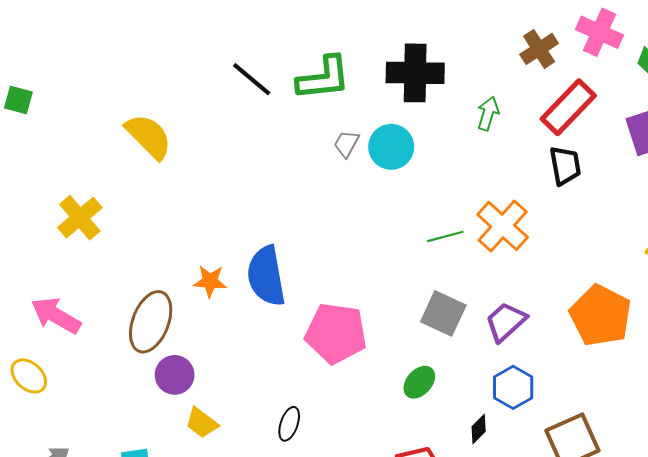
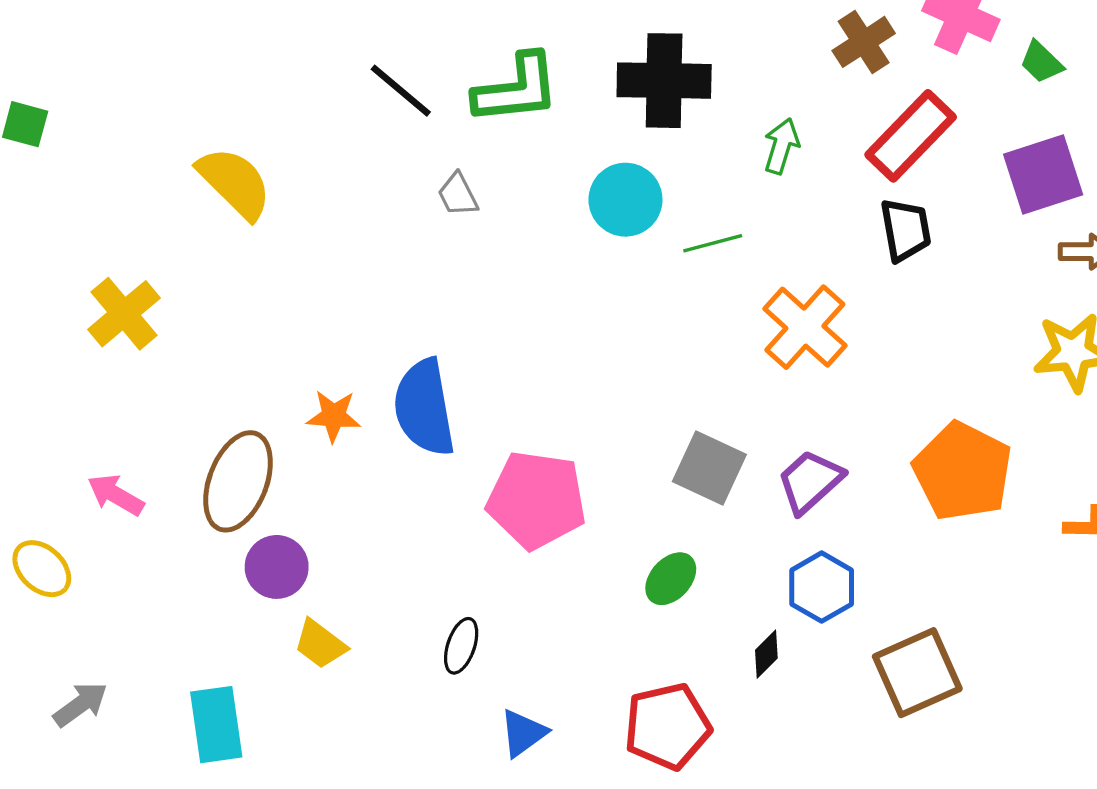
gray trapezoid: (346, 144) -> (458, 195), moved, turned -56
green line: (445, 236) -> (713, 243), moved
pink arrow: (56, 316) -> (116, 495), moved, size x0.7

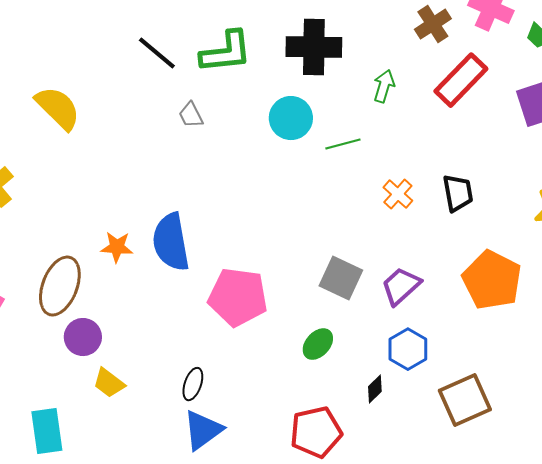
black trapezoid: (906, 230) -> (458, 193), moved
orange cross: (805, 327) -> (398, 194), size x0.6
blue triangle: (523, 733) -> (203, 430), moved, size x1.4

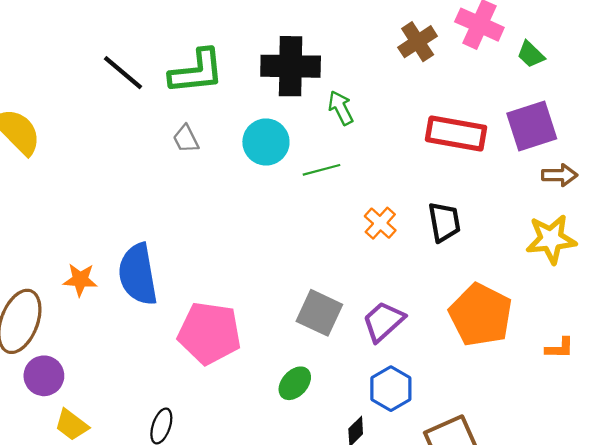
red rectangle: (461, 80) -> (456, 133), moved, turned 56
green arrow: (384, 86) -> (341, 108), moved, turned -44
gray trapezoid: (191, 115) -> (186, 139), moved

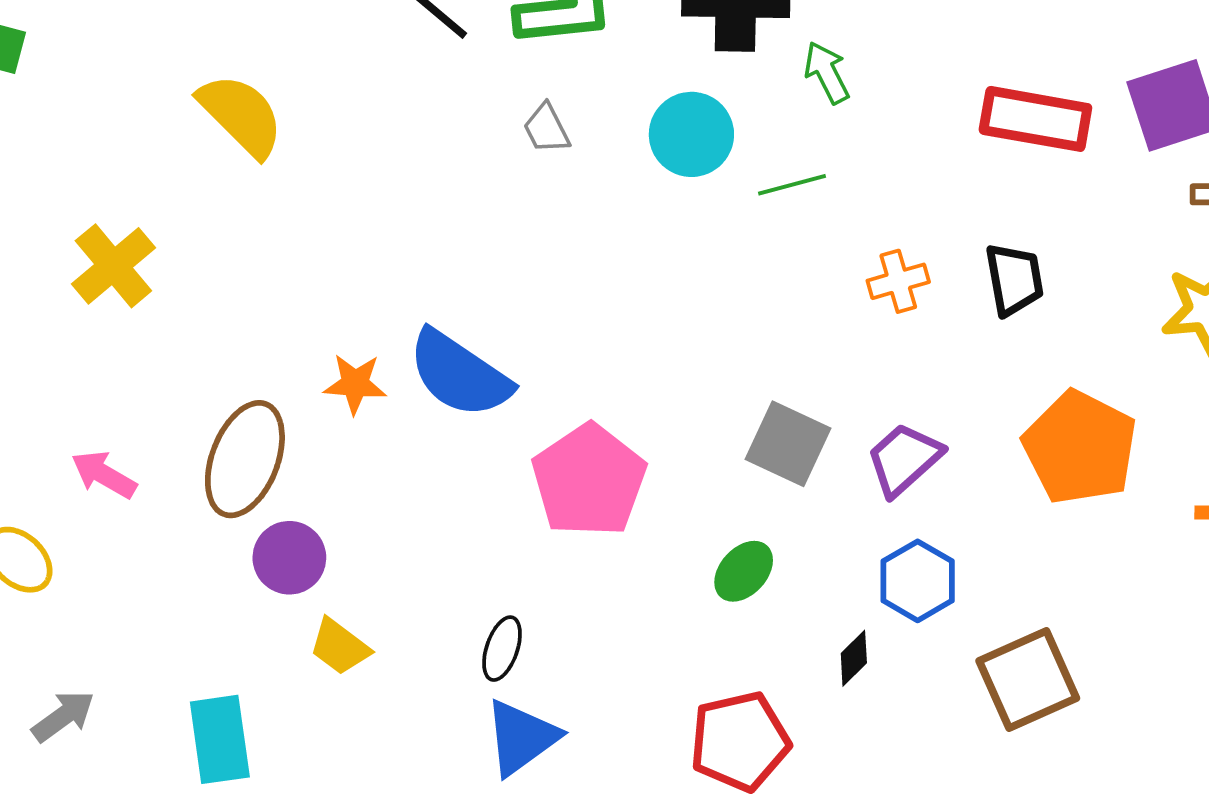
orange cross: (380, 223) -> (898, 281), turned 32
blue semicircle: (138, 274) -> (459, 374), turned -46
pink pentagon: (209, 333) -> (589, 480), turned 30

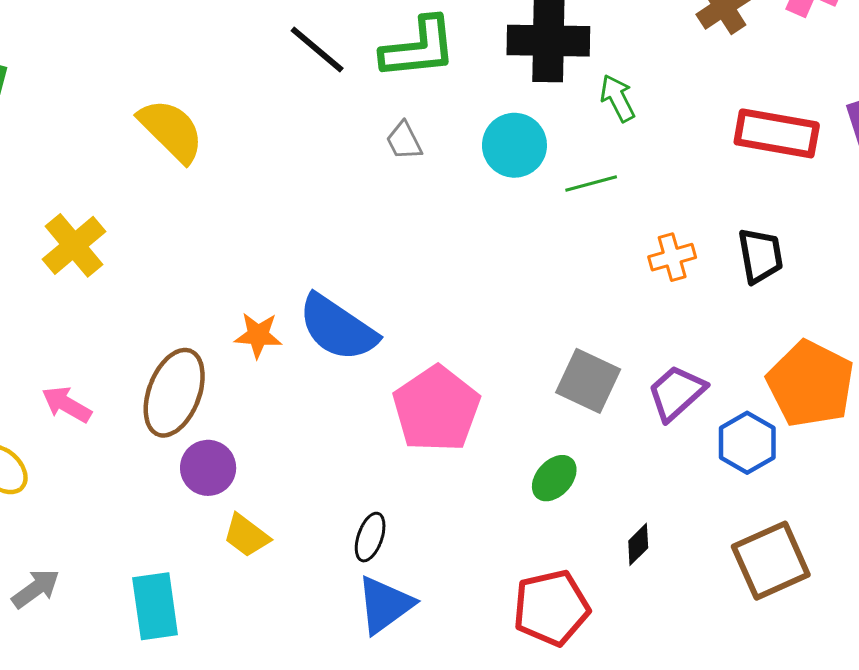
blue hexagon: (918, 581) -> (747, 443), moved

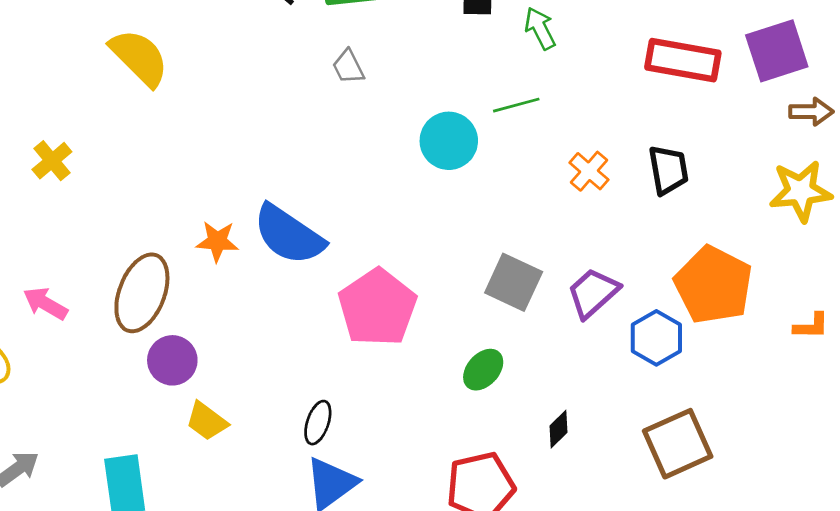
cyan circle: (514, 145) -> (449, 141), moved
yellow cross: (74, 245) -> (52, 161), size x0.7
orange cross: (672, 257) -> (589, 171), turned -33

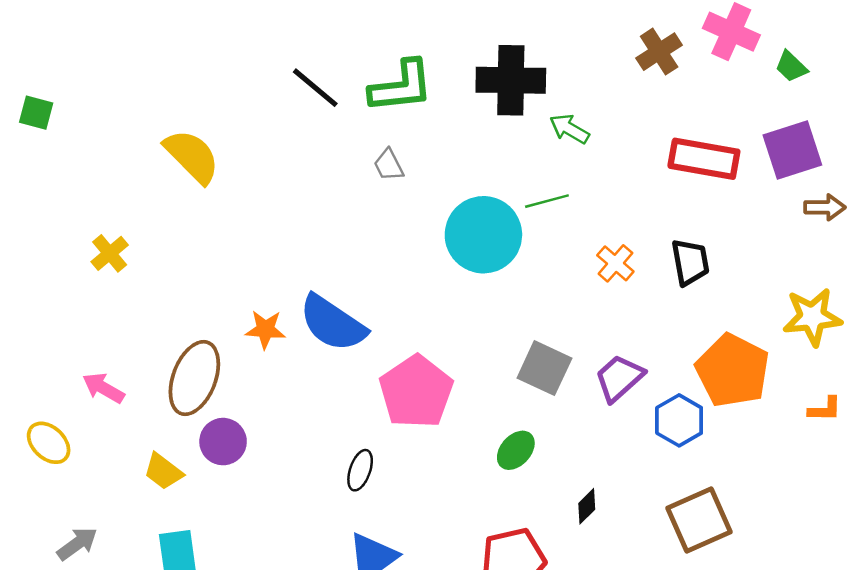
green arrow: (540, 28) -> (569, 129), turned -33
cyan circle: (449, 141) -> (483, 235), size x1.4
yellow star: (801, 191) -> (812, 317), moved
yellow trapezoid: (207, 421) -> (163, 471), moved
black ellipse: (318, 423) -> (360, 470), moved

